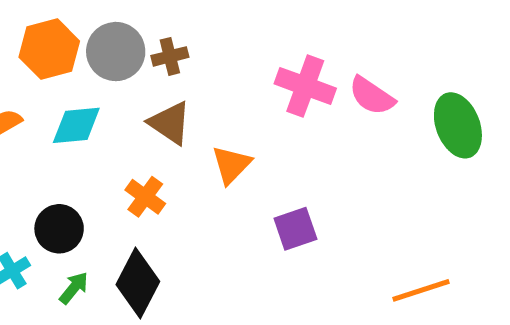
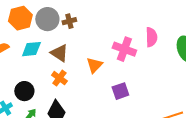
pink cross: (305, 86) -> (124, 49), moved
pink semicircle: (372, 96) -> (151, 37), turned -126
brown triangle: (170, 123) -> (59, 53), moved

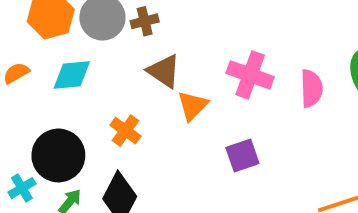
pink semicircle: (151, 37) -> (311, 88), moved
brown triangle: (59, 53) -> (164, 71), moved
black circle: (24, 91) -> (58, 155), size x1.4

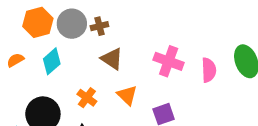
cyan diamond: (72, 75) -> (52, 61), turned -36
orange triangle: (193, 106) -> (127, 95), moved, turned -30

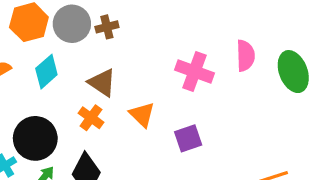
brown triangle: (112, 59) -> (102, 83), moved
pink semicircle: (209, 70) -> (245, 56), moved

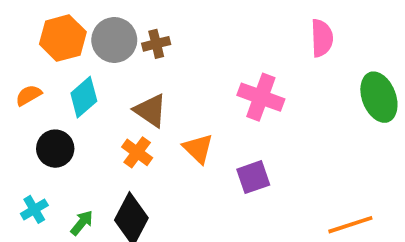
pink semicircle: (245, 56) -> (322, 38), moved
black circle: (35, 138) -> (55, 149), moved, size x0.7

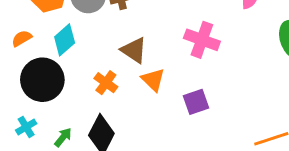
brown triangle: (150, 110) -> (134, 50), moved
black circle: (55, 149) -> (42, 80), size x1.5

